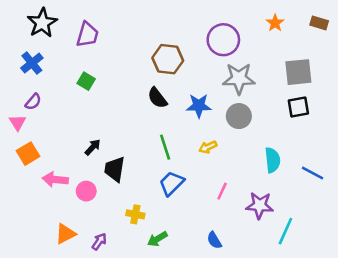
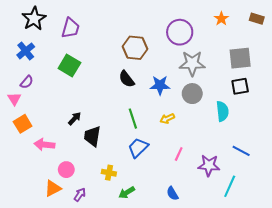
green square: (86, 81) -> (69, 65), size x1.5
cyan semicircle: (272, 160) -> (222, 111), moved
blue line: (313, 173) -> (241, 151), moved
pink circle: (86, 191) -> (66, 170), moved

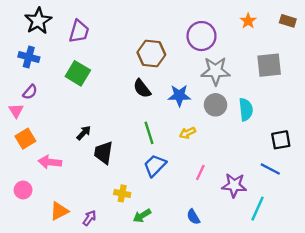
blue cross: (26, 51) -> (29, 57), turned -36
black square: (240, 86) -> (281, 140), moved
cyan semicircle: (222, 111) -> (246, 110), moved
pink circle: (66, 170) -> (23, 190), moved

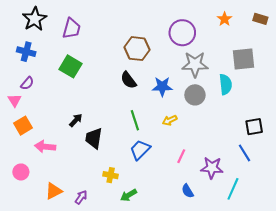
cyan semicircle: (246, 110) -> (226, 84), moved
blue line: (270, 169) -> (245, 153), turned 30
blue semicircle: (193, 217) -> (188, 191), moved

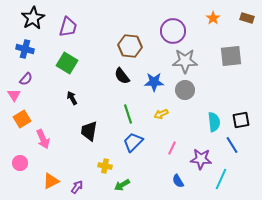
cyan semicircle: (226, 84) -> (214, 122), moved
black arrow: (76, 120) -> (72, 98), moved, turned -72
pink arrow: (45, 147) -> (43, 139), turned -120

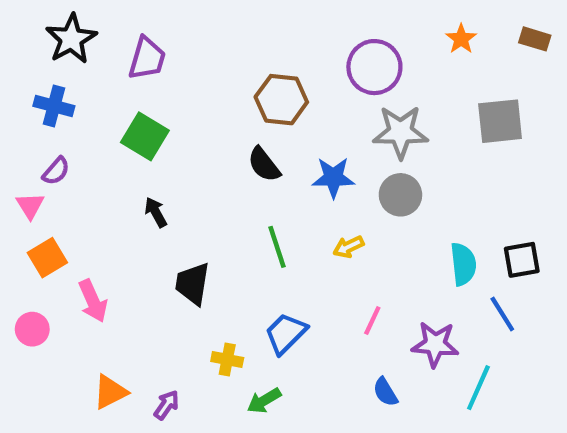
blue trapezoid: (133, 142) -> (286, 333), moved
pink circle: (20, 163) -> (32, 329), moved

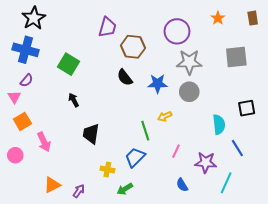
brown rectangle: (535, 39) -> (253, 18), turned 64
purple trapezoid: (147, 58) -> (107, 27), moved
blue cross: (54, 106) -> (26, 50), size x1.4
green line: (277, 247) -> (145, 131), moved
black square: (522, 260) -> (247, 108), moved

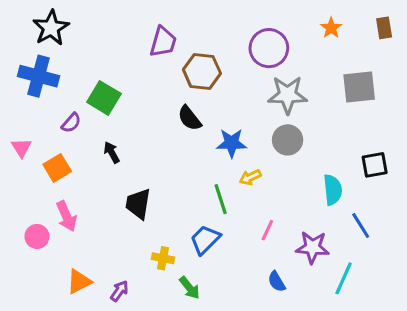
purple semicircle: (27, 81) -> (71, 123), moved
blue star: (158, 84) -> (232, 143), moved
orange square: (22, 121) -> (57, 168), moved
pink circle: (15, 155) -> (37, 236), moved
green arrow: (125, 189) -> (189, 288), turned -98

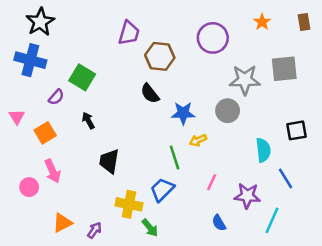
gray star: (288, 95) -> (245, 80), moved
yellow cross: (163, 258) -> (129, 204), size x1.5

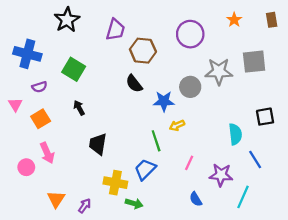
black star: (40, 22) -> (67, 20), moved
purple semicircle: (56, 97) -> (39, 87), moved, turned 32
gray circle: (228, 111) -> (190, 87), moved
orange triangle: (62, 223) -> (56, 199), turned -30
green arrow: (150, 228) -> (134, 204), turned -35

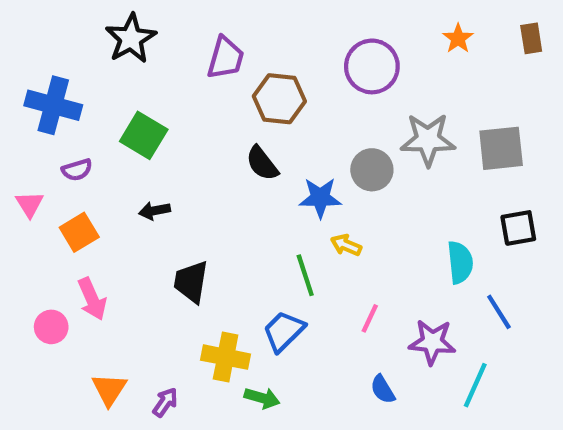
gray square: (254, 62) -> (501, 148), moved
black arrow: (79, 108) -> (154, 211), turned -72
yellow arrow: (177, 125) -> (346, 245), turned 48

